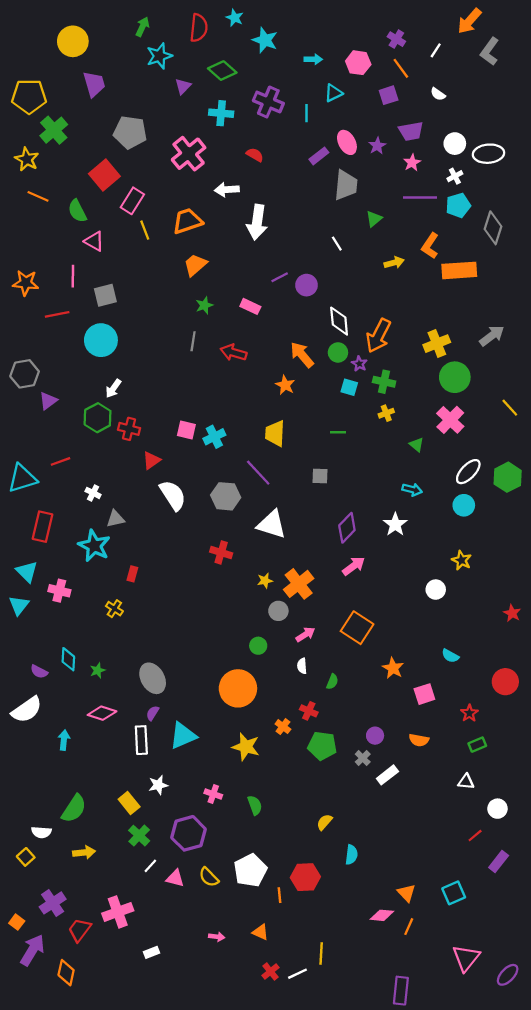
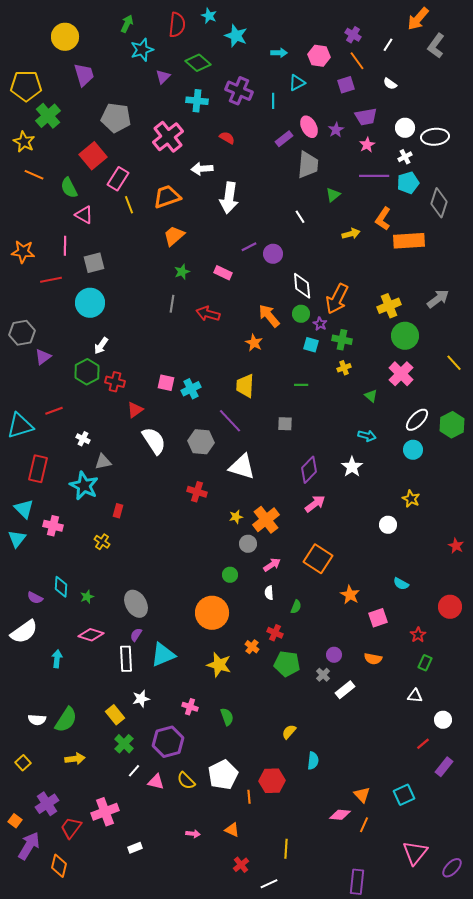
green rectangle: (477, 745) -> (425, 663), turned -42
white semicircle: (41, 832) -> (37, 720), moved
white line: (298, 974) -> (269, 884), moved

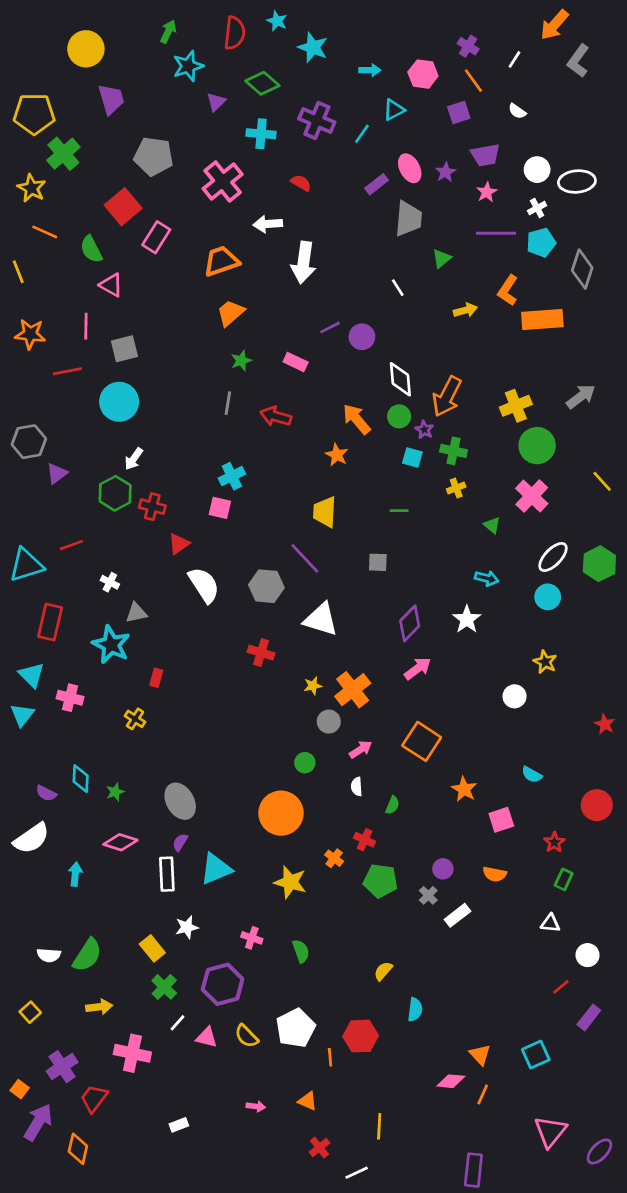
cyan line: (273, 101) -> (362, 134), turned 35
yellow line: (129, 205) -> (18, 272), moved
cyan cross: (191, 389) -> (232, 476), moved
pink cross: (105, 812) -> (132, 1053), moved, turned 32

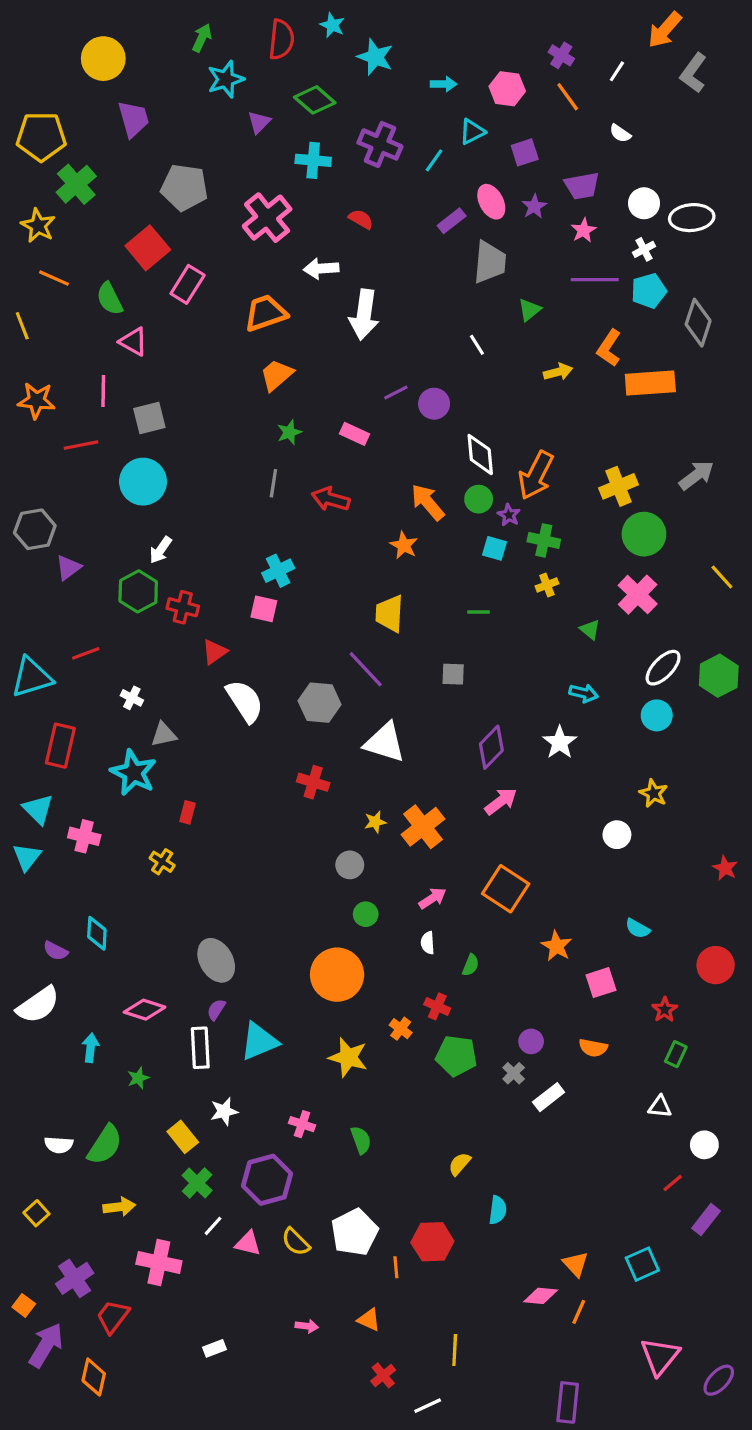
purple square: (459, 113) -> (525, 152), moved
gray circle: (329, 722) -> (350, 865), moved
green star: (115, 792) -> (138, 1078), moved

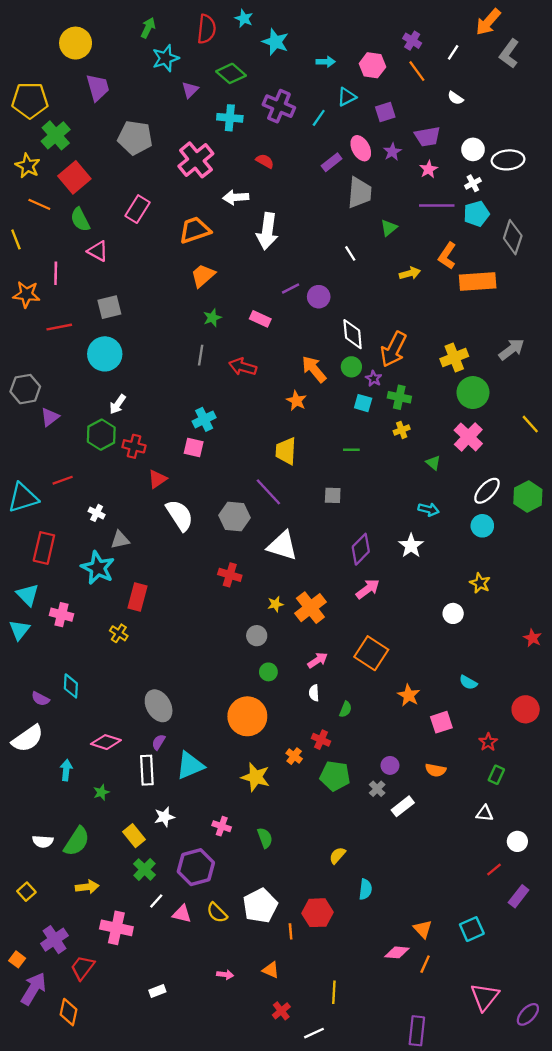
red square: (148, 248) -> (74, 177), moved
pink line: (103, 391) -> (56, 273), moved
red rectangle: (188, 812) -> (137, 597), size x1.6

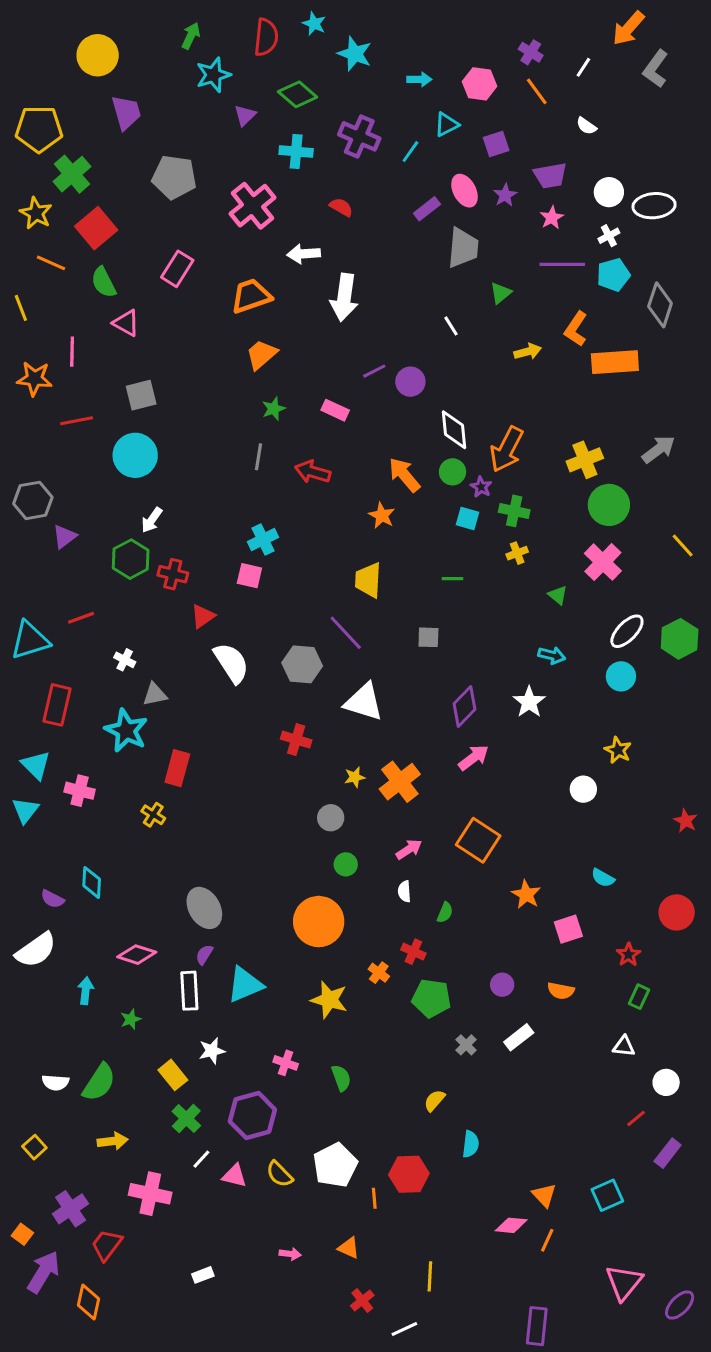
gray cross: (377, 789) -> (466, 1045), moved

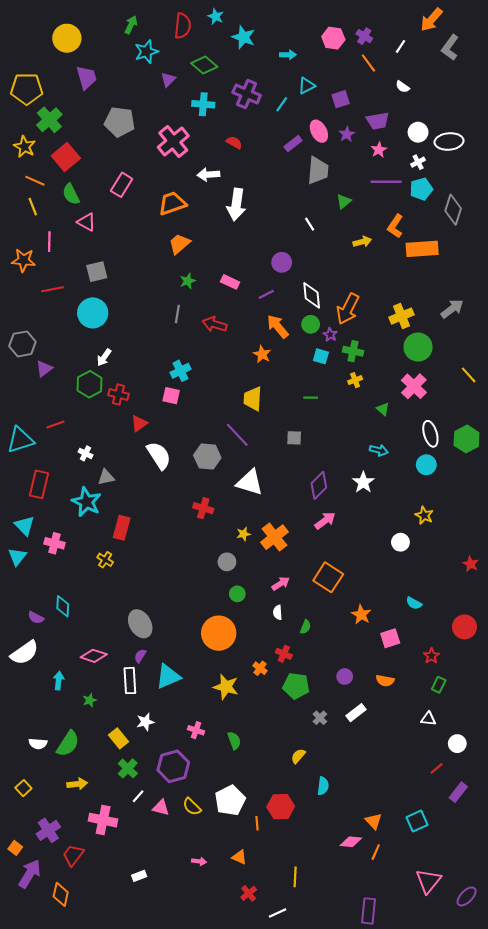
pink hexagon: (480, 84) -> (333, 38), moved
yellow line: (21, 308) -> (33, 207), moved
purple line: (374, 371) -> (266, 294), moved
white ellipse: (627, 631) -> (430, 434), turned -60

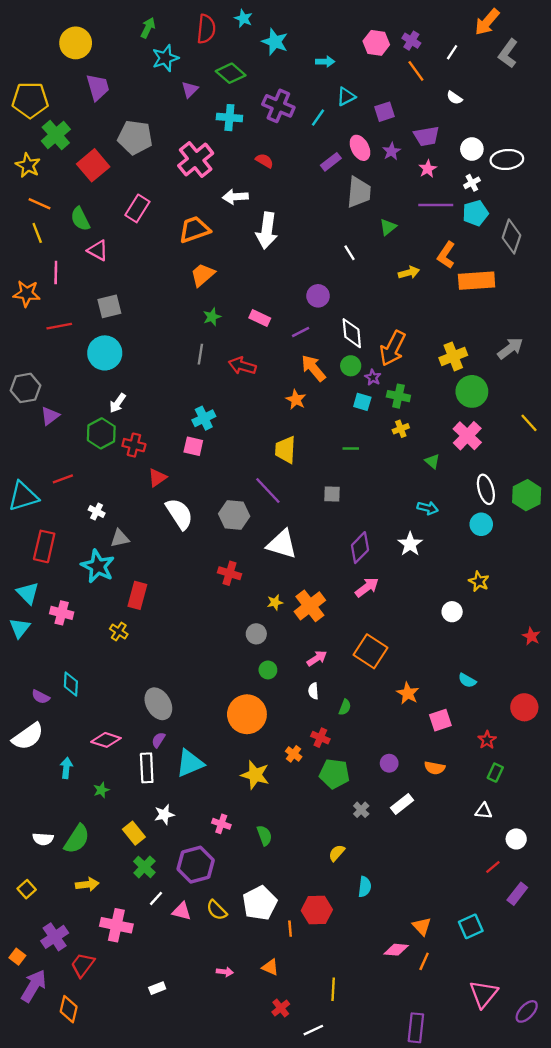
red square: (66, 157) -> (93, 165), moved

